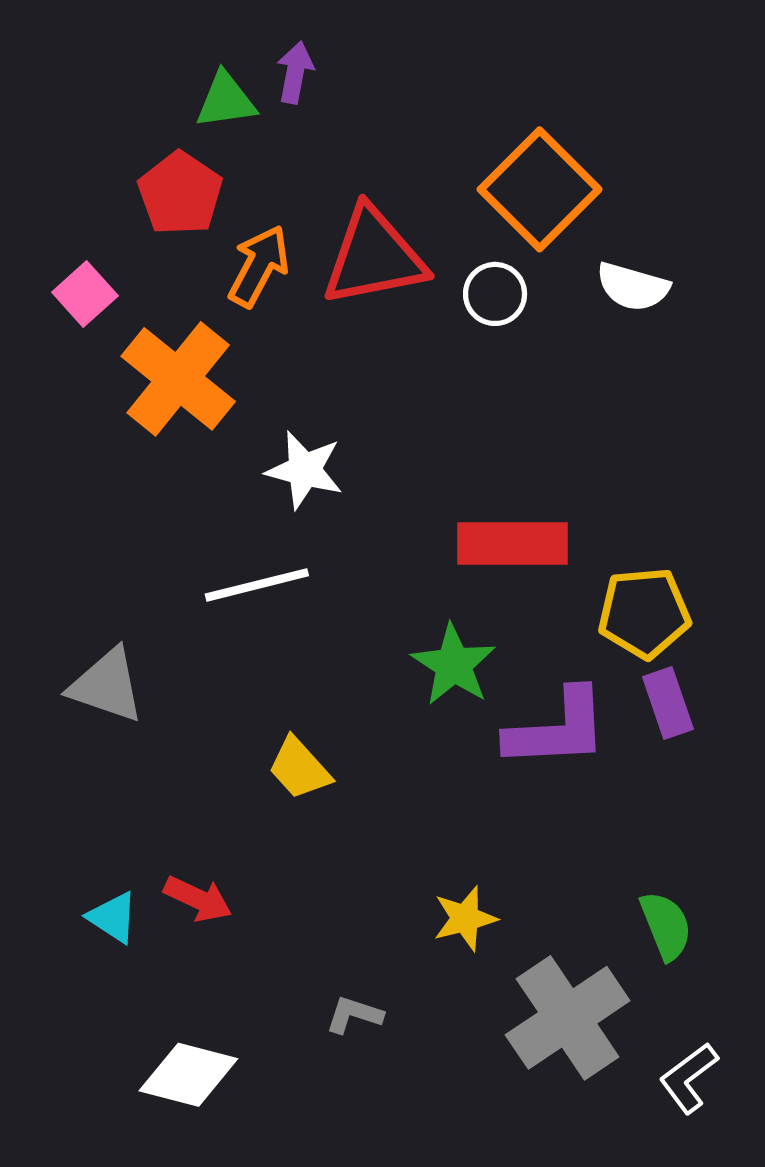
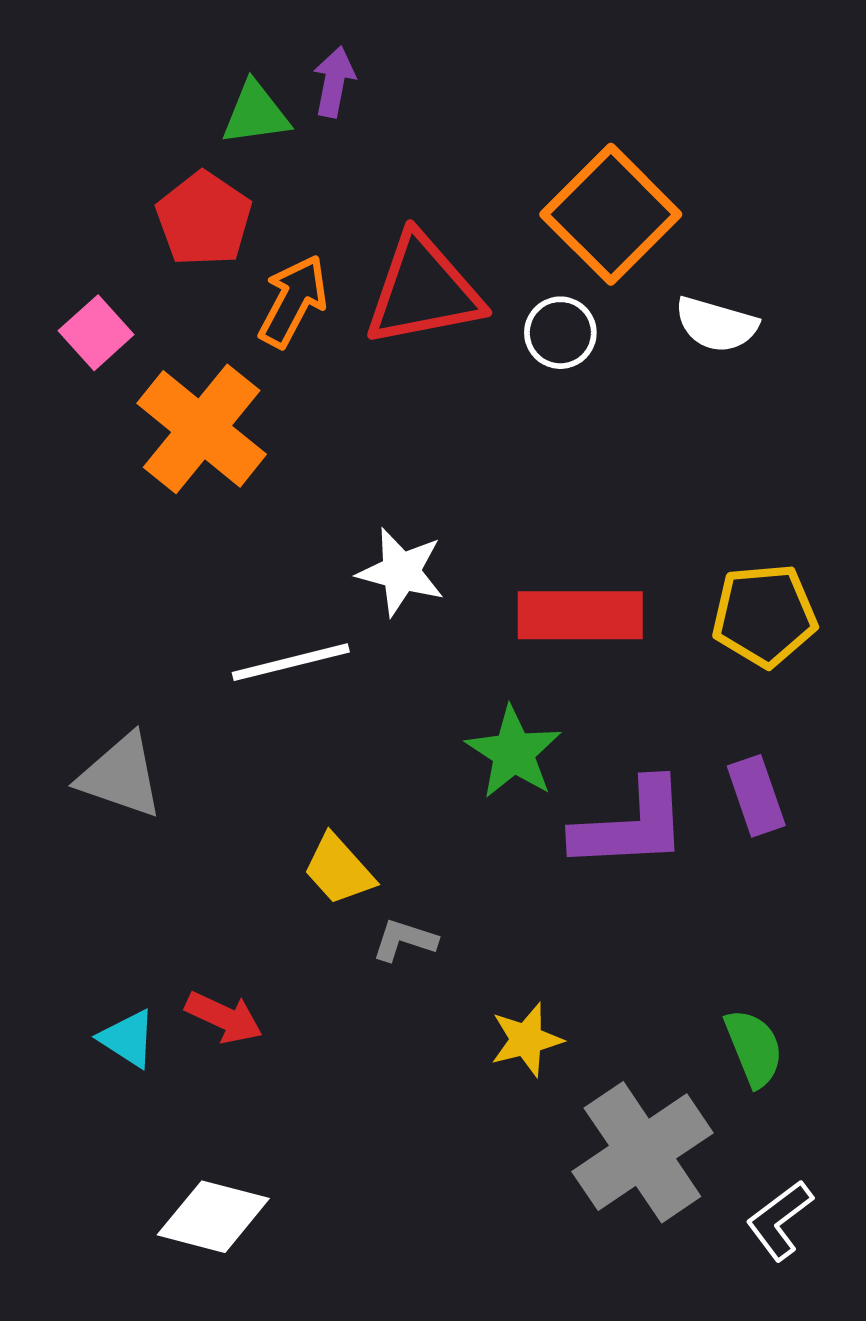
white star: (304, 470) -> (401, 572), moved
yellow pentagon: (644, 613) -> (764, 615), moved
gray L-shape: (354, 1015) -> (404, 940), moved

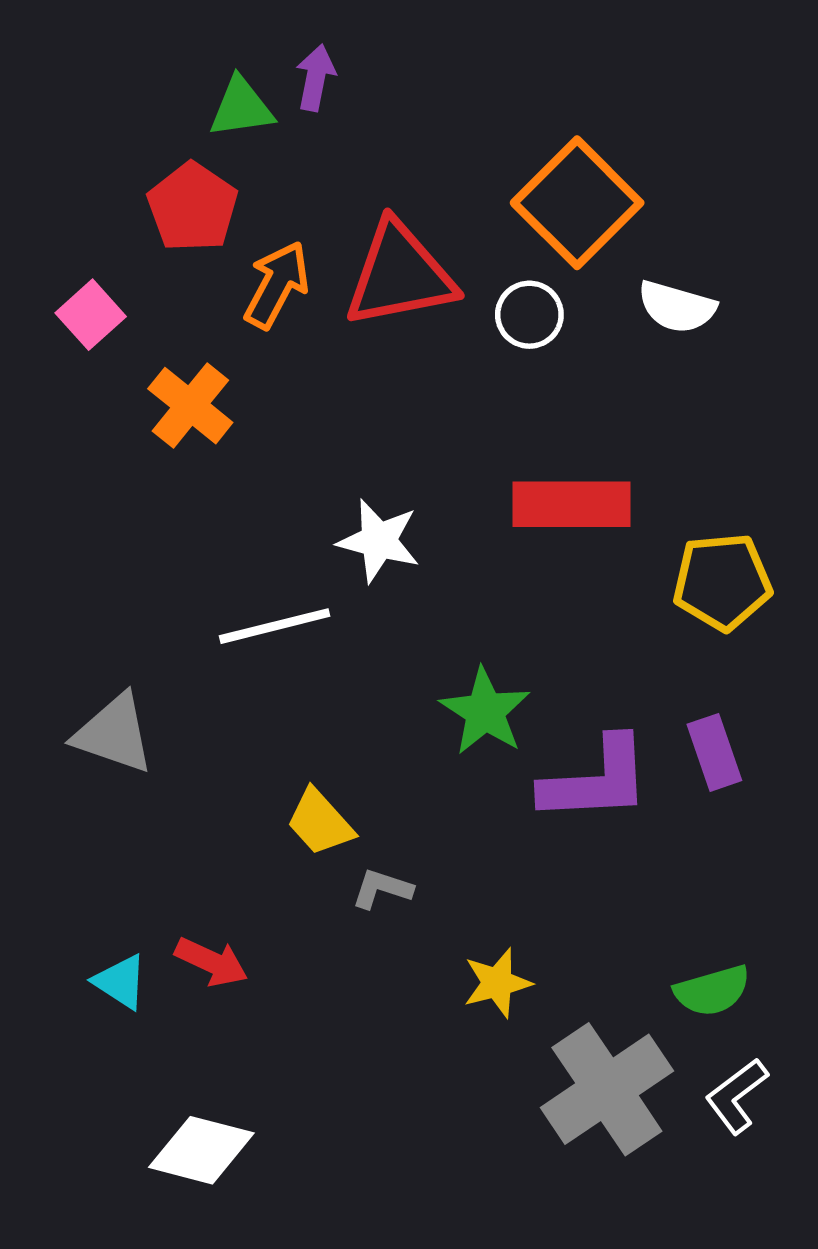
orange cross: (202, 429) -> (190, 406), size x0.7
red rectangle: (580, 615) -> (572, 504), moved
green semicircle: (754, 1048) -> (712, 991), turned 96
white L-shape: (780, 1220) -> (737, 1096), moved

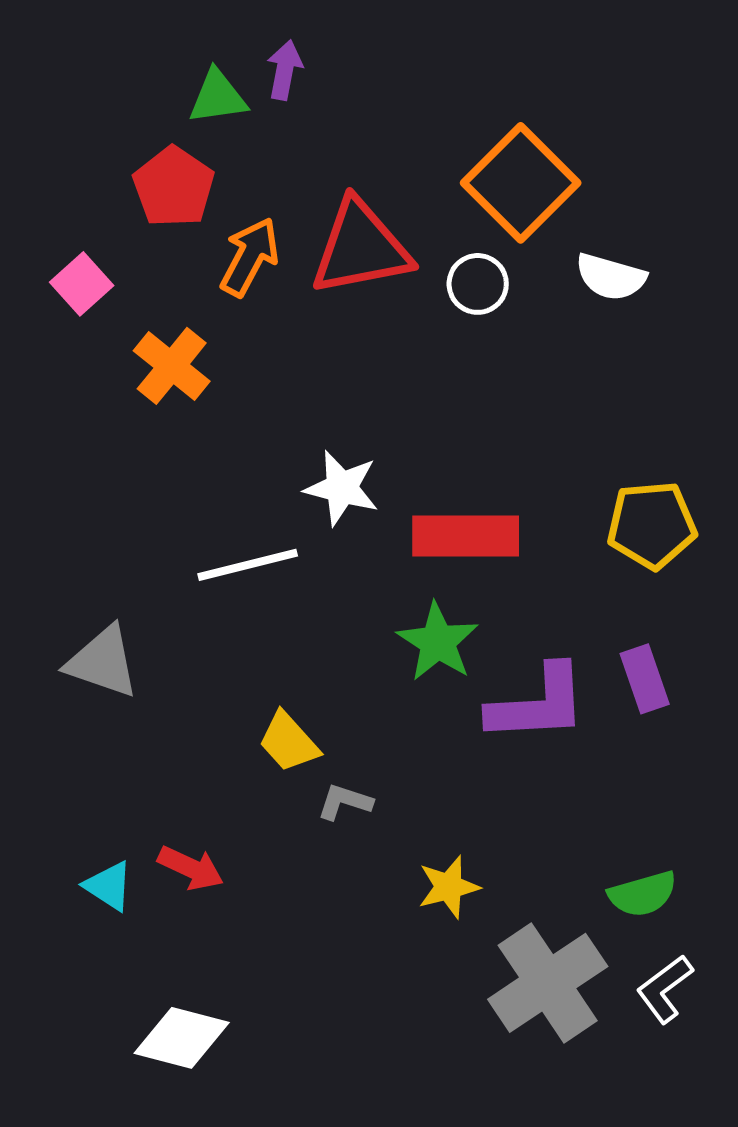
red rectangle: (572, 504) -> (466, 536), moved

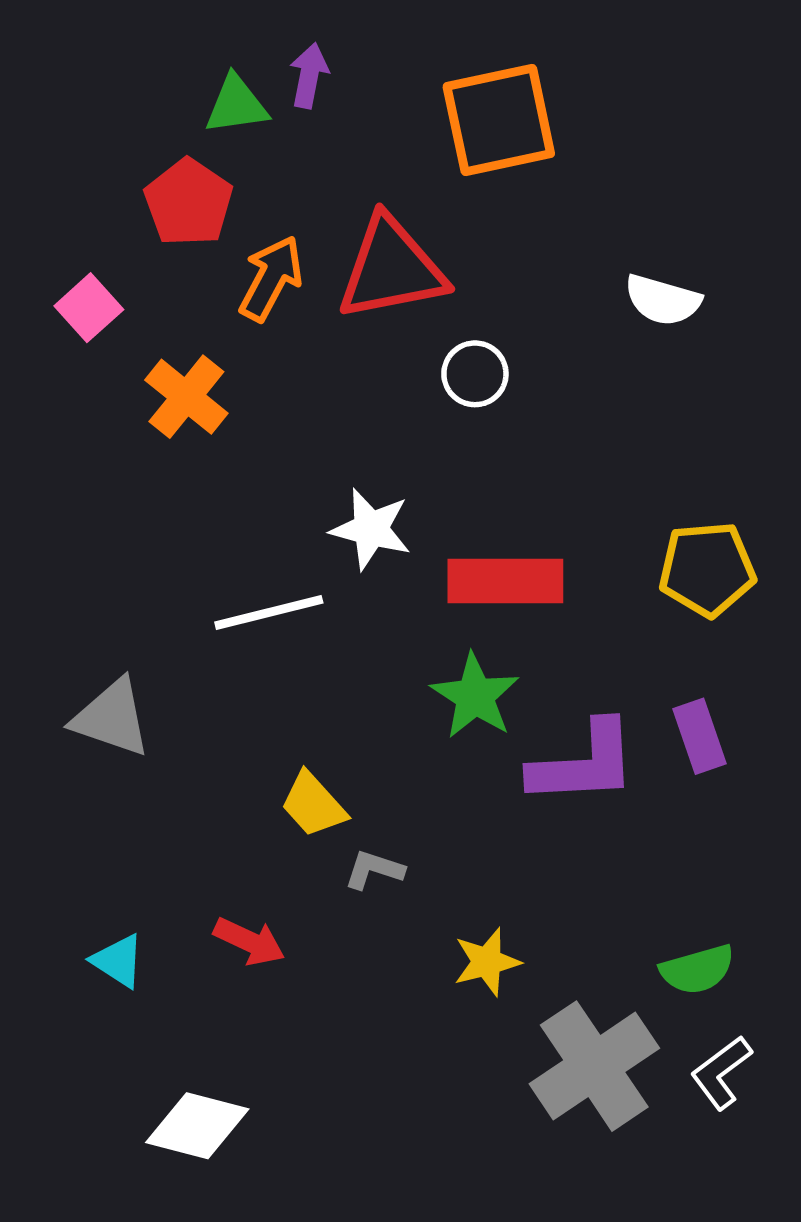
orange square: (521, 183) -> (499, 120), moved, turned 33
white circle: (478, 284) -> (475, 374), moved
red arrow: (191, 868) -> (249, 941), moved

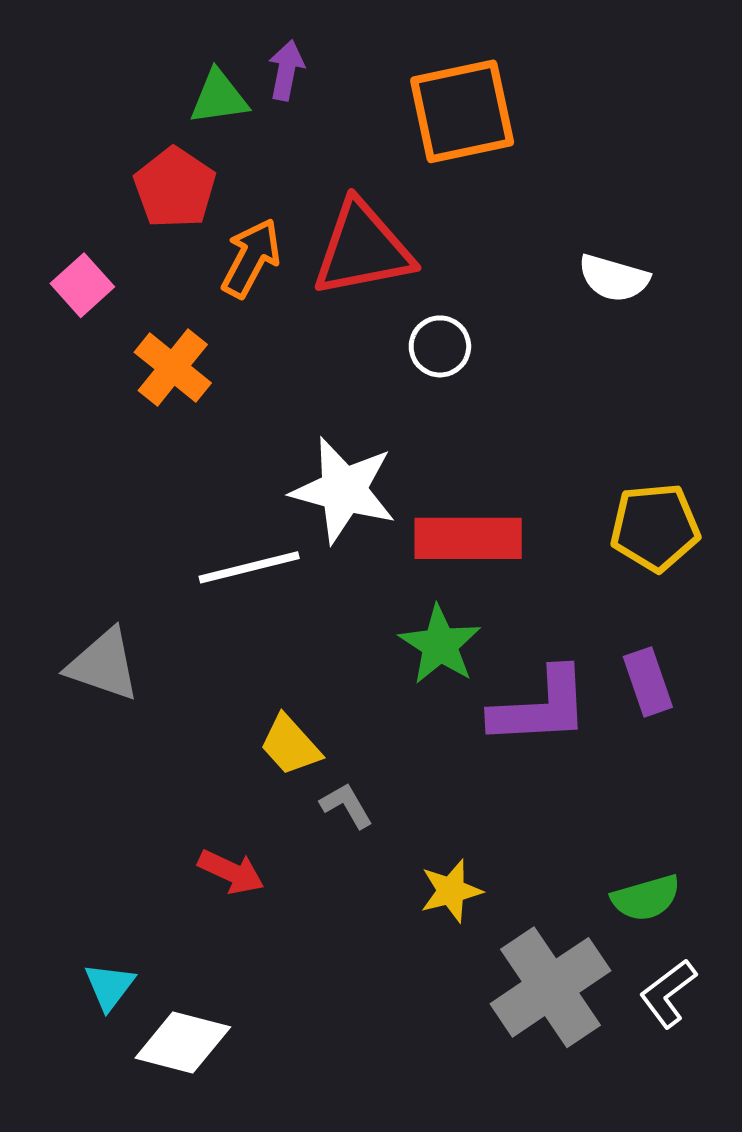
white star: (371, 529) -> (344, 490), size x1.4
gray L-shape: (374, 870) -> (347, 805), turned 42
cyan triangle: (118, 961) -> (109, 986), moved, turned 34

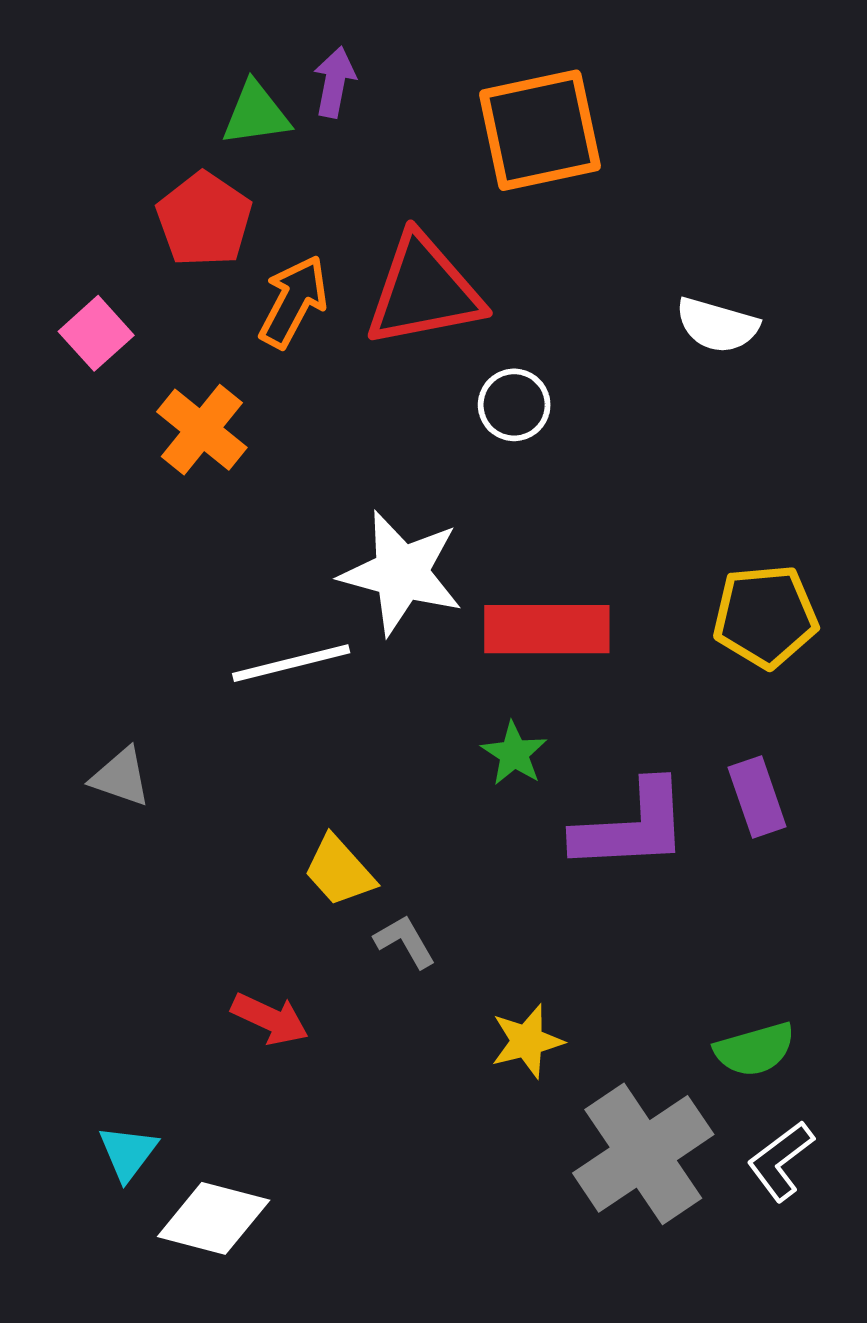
green star: (440, 645) -> (514, 754), size x0.7
gray triangle: (103, 665) -> (121, 777), size x0.7

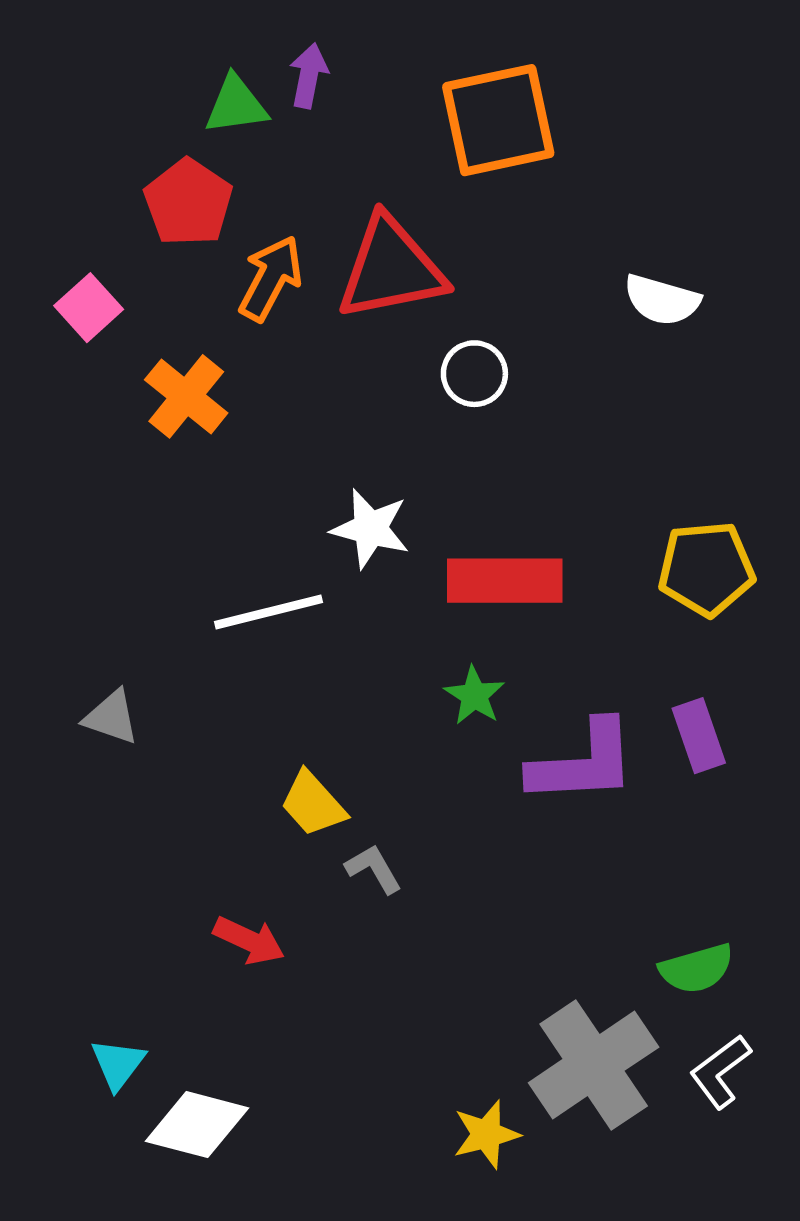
white star: (401, 573) -> (370, 529), size x0.7
yellow star: (527, 1041) -> (486, 1134), moved

